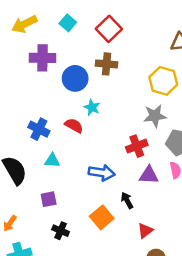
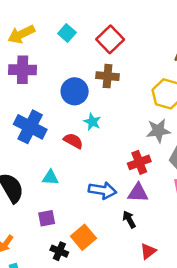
purple cross: (42, 58) -> (23, 70), moved
blue cross: (39, 129) -> (30, 127), moved, size x1.4
purple triangle: (149, 175) -> (138, 193), moved
orange square: (102, 217) -> (83, 237), moved

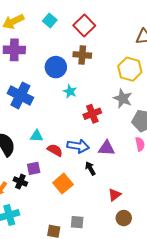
gray star: (158, 131) -> (123, 98), turned 30
red semicircle: (73, 141) -> (55, 150), moved
red cross: (139, 162) -> (92, 114), moved
black arrow: (129, 219) -> (90, 168), moved
black cross: (59, 251) -> (20, 182), moved

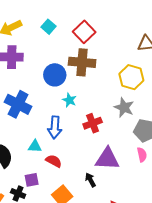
brown cross: (82, 55) -> (82, 62), size x1.4
blue arrow: (78, 146) -> (55, 127), moved, turned 85
purple triangle: (107, 148) -> (107, 159), size x1.4

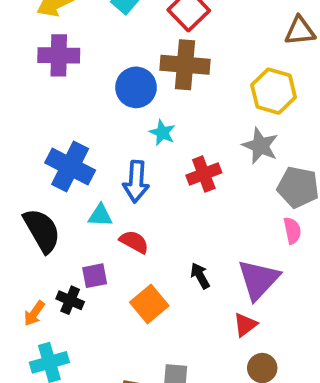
blue cross: (18, 104) -> (70, 166), moved
purple triangle: (107, 159) -> (258, 279), moved, turned -50

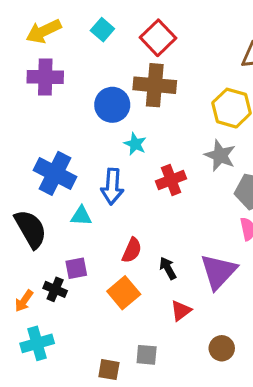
red semicircle: (134, 242) -> (132, 250), moved, turned 85
red triangle: (245, 325) -> (181, 311), moved

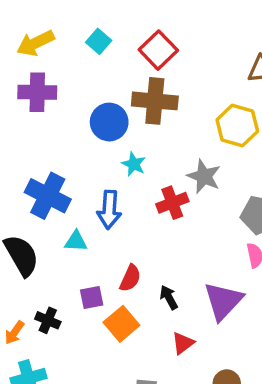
gray star: (220, 155) -> (204, 176), moved
purple square: (76, 268) -> (92, 297), moved

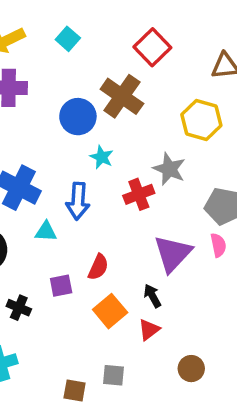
red square: (158, 50) -> (152, 47), moved
brown cross: (155, 101) -> (122, 96), turned 30
black arrow: (169, 297) -> (152, 296), moved
purple triangle: (223, 301) -> (173, 254), moved
orange square: (121, 324) -> (110, 311), moved

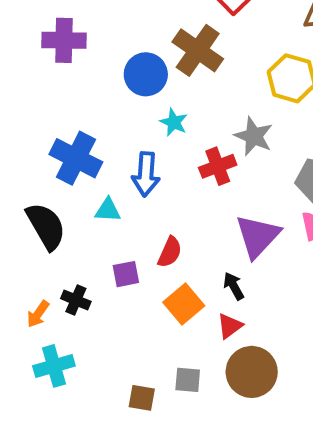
brown circle: (191, 369) -> (252, 372), moved, size x1.6

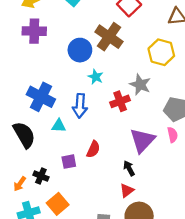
orange square: (184, 304) -> (58, 204), moved

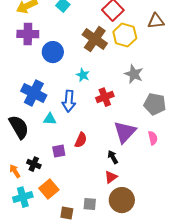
blue circle: (80, 50) -> (53, 52), moved
yellow hexagon: (161, 52) -> (125, 35), moved
gray star: (140, 85) -> (134, 74), moved
pink semicircle: (173, 135) -> (153, 138), moved
orange arrow: (20, 184) -> (15, 171), turned 112

